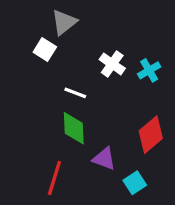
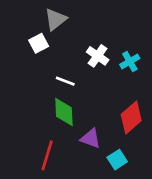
white square: (45, 50) -> (39, 43), turned 30

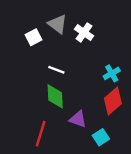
gray triangle: (56, 19) -> (58, 24), moved, turned -45
white cross: (98, 56) -> (84, 32), moved
cyan cross: (130, 61) -> (112, 73), moved

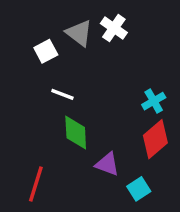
white cross: (84, 32) -> (114, 28), moved
white line: (56, 70) -> (62, 94), moved
red line: (41, 134) -> (36, 184), moved

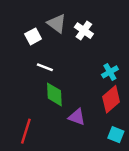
white cross: (114, 28) -> (84, 31), moved
cyan square: (139, 189) -> (116, 135), moved, turned -35

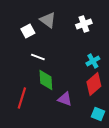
white cross: (84, 31) -> (84, 24), moved, turned 35
red line: (26, 131) -> (22, 98), moved

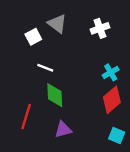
purple triangle: (65, 99) -> (63, 130), moved, turned -35

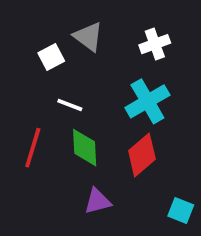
cyan cross: (111, 72) -> (147, 101), moved, size x1.6
red diamond: (112, 100) -> (142, 155), moved
red line: (26, 116) -> (33, 148), moved

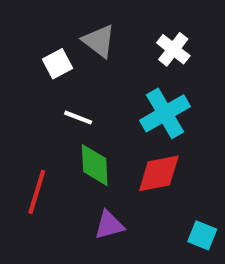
white cross: (155, 44) -> (173, 49), turned -32
red line: (33, 148) -> (37, 192), moved
red diamond: (142, 155) -> (159, 173), turned 30

